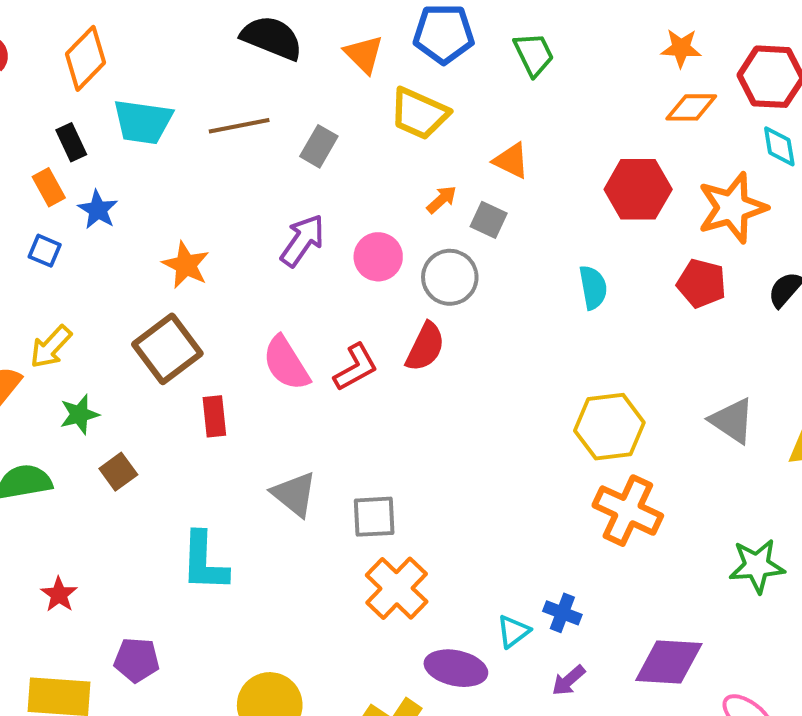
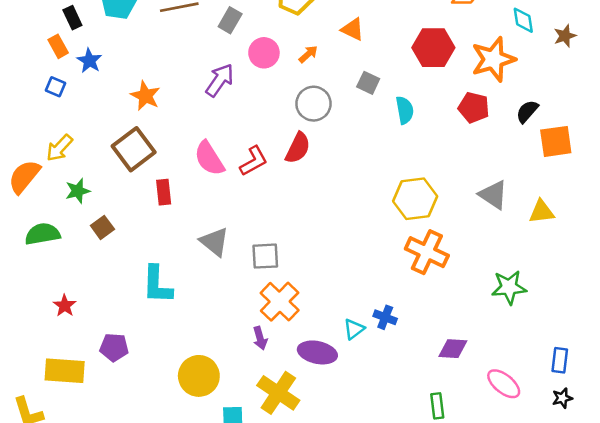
gray square: (489, 220) -> (368, 83), moved
pink circle: (378, 257) -> (264, 53), moved
purple diamond: (669, 662) -> (453, 349), size x0.7
purple arrow: (568, 680) -> (260, 338), moved, turned -65

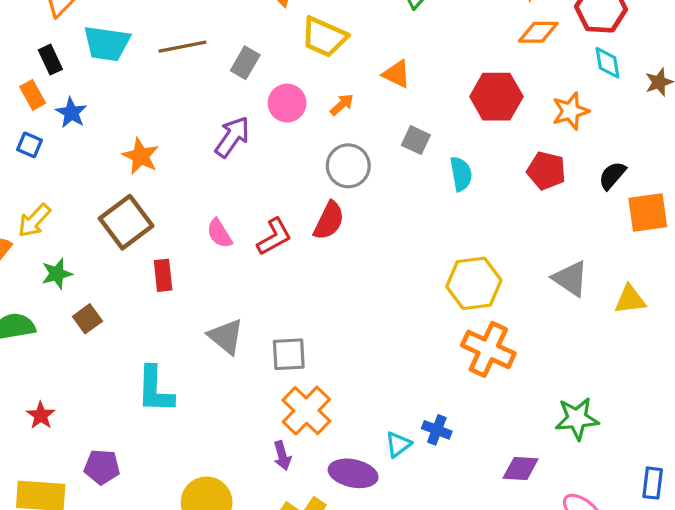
orange star: (493, 59) -> (570, 111), size x0.7
pink semicircle: (209, 158) -> (219, 233), size x0.7
green star: (509, 287) -> (577, 419), moved

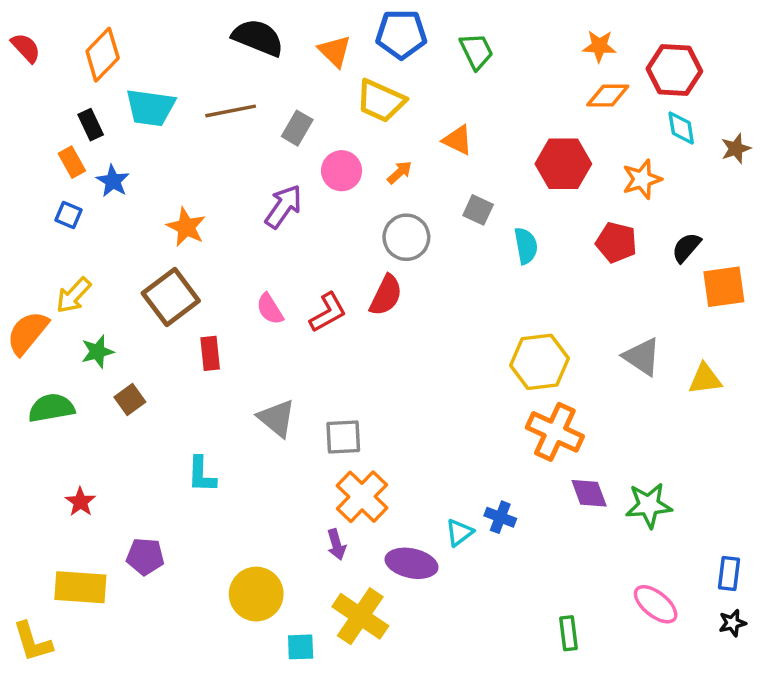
cyan L-shape: (155, 390) -> (202, 475), size x0.7
purple diamond: (521, 469) -> (589, 493), moved, turned 66

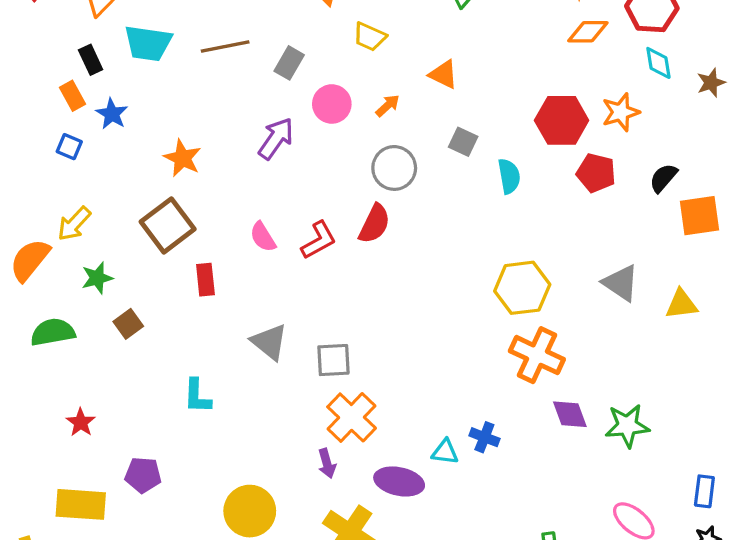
yellow trapezoid: (381, 101) -> (370, 37), size x0.7
red hexagon: (563, 164) -> (562, 120), moved
cyan triangle: (459, 533) -> (445, 452), turned 44

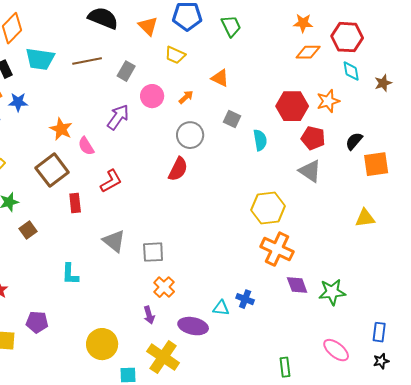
blue star: (112, 114) -> (18, 102), turned -30
pink semicircle: (263, 237) -> (86, 146), moved
red L-shape: (319, 240) -> (111, 181), moved
gray triangle: (621, 283) -> (310, 171), moved
orange cross: (352, 417) -> (164, 287), size x0.7

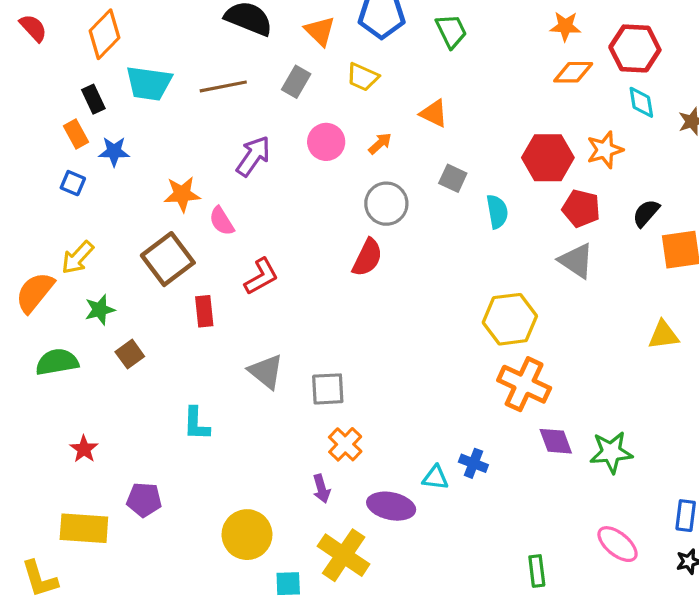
gray rectangle: (126, 71) -> (296, 82), moved
purple arrow: (118, 117) -> (253, 156), moved
orange star: (61, 129) -> (182, 194), turned -30

